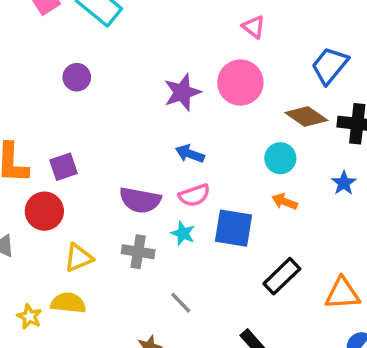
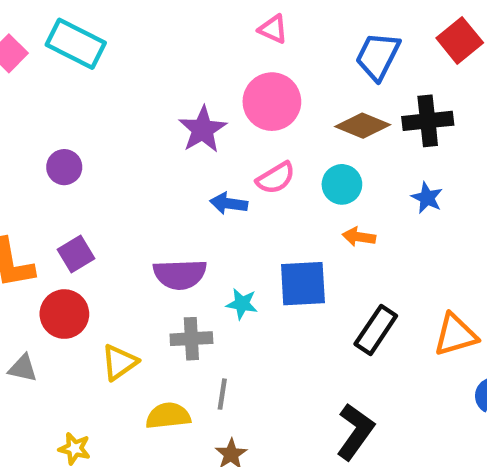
purple circle: (77, 77) -> (64, 167), moved
pink semicircle: (194, 195) -> (276, 178), moved
yellow semicircle: (68, 303) -> (168, 416), moved
gray line: (181, 303) -> (222, 394), moved, turned 65

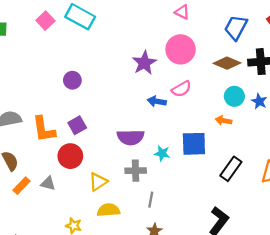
cyan circle: (342, 184) -> (234, 96), moved
yellow semicircle: (168, 416) -> (108, 210), moved

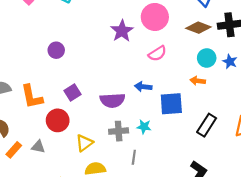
blue arrow: (157, 101) -> (143, 87), moved
purple square: (77, 125) -> (72, 93), moved
cyan star: (162, 153) -> (144, 127), moved

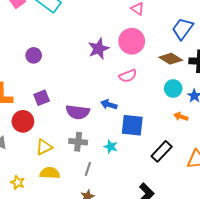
orange arrow: (198, 81) -> (181, 117), moved
cyan star: (144, 127) -> (111, 147), moved

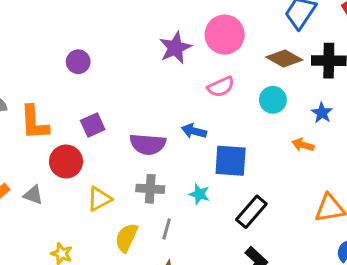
cyan circle: (173, 89) -> (273, 100), moved
black rectangle: (162, 151) -> (251, 212), moved
yellow semicircle: (50, 173) -> (126, 238), moved, turned -66

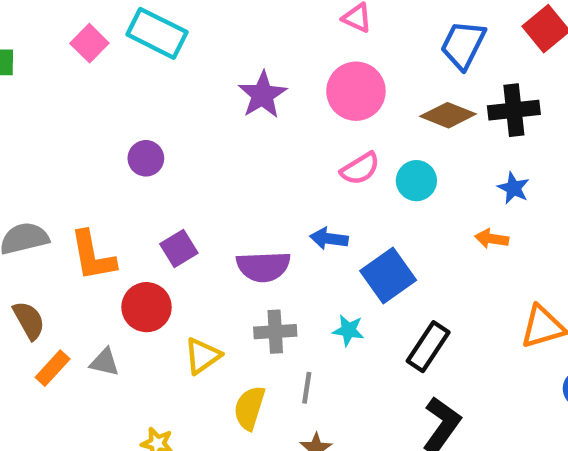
purple star: (175, 48) -> (262, 95), moved
cyan circle: (273, 100) -> (416, 181), moved
blue square: (231, 161) -> (388, 275), turned -32

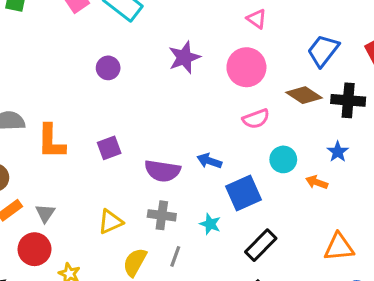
purple circle: (146, 158) -> (108, 68), moved
pink semicircle: (360, 169) -> (256, 119), moved
cyan circle: (416, 181) -> (283, 159), moved
red circle: (147, 307) -> (34, 249), moved
gray triangle: (105, 362) -> (45, 213), turned 40

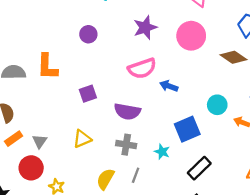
pink semicircle: (256, 119) -> (142, 68), moved, size x1.4
orange L-shape: (51, 141) -> (47, 67), moved
blue arrow: (209, 161) -> (169, 86), moved
yellow triangle: (111, 222) -> (82, 139), moved

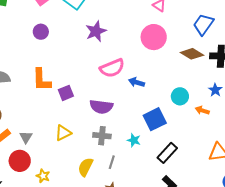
purple star: (145, 28) -> (96, 31), moved
purple circle: (88, 34) -> (41, 32), moved
orange L-shape: (47, 67) -> (42, 80), moved

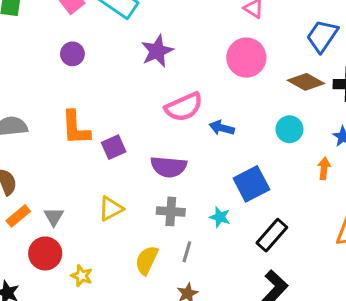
cyan circle: (180, 96) -> (290, 129), moved
orange arrow: (202, 110) -> (324, 168), turned 80

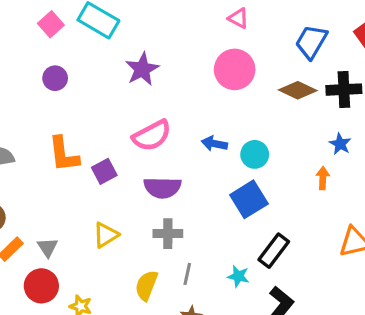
pink semicircle: (184, 107) -> (152, 136), moved
cyan circle: (290, 129) -> (255, 154), moved
cyan star: (220, 217) -> (238, 276), moved

